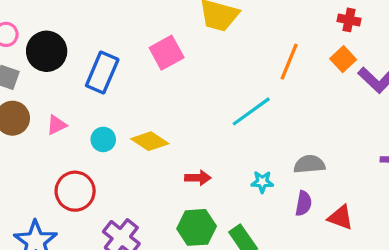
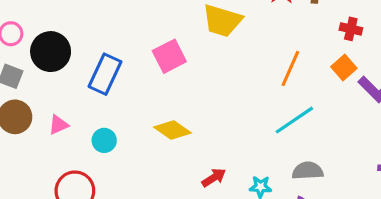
cyan line: (251, 111) -> (294, 120), moved
yellow diamond: (150, 141) -> (172, 130), moved
red arrow: (198, 178) -> (214, 178), moved, turned -35

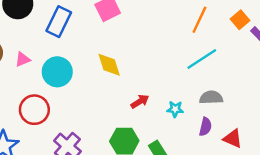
yellow diamond: (172, 130) -> (109, 65), turned 36
cyan circle: (104, 140) -> (57, 72), size x1.6

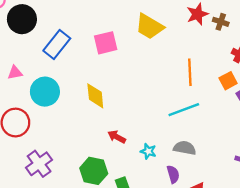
orange line: (199, 20) -> (190, 72), turned -40
red arrow: (140, 101) -> (117, 137), turned -132
purple semicircle: (205, 127) -> (173, 174), turned -42

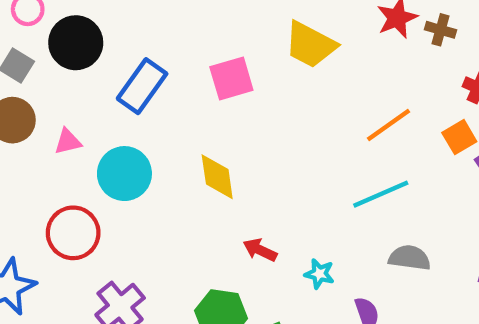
orange line: (190, 72) -> (388, 125), turned 60
gray semicircle: (185, 148) -> (409, 258), moved

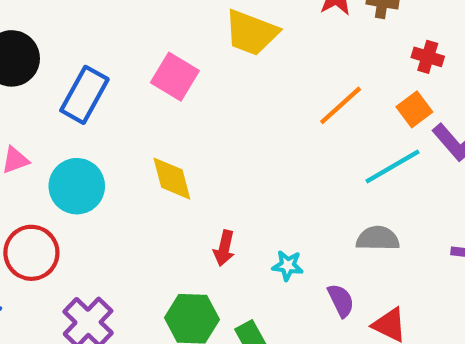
pink square: (231, 79) -> (175, 77), turned -36
cyan line: (381, 194) -> (393, 166), moved
red arrow: (260, 250) -> (224, 248), turned -96

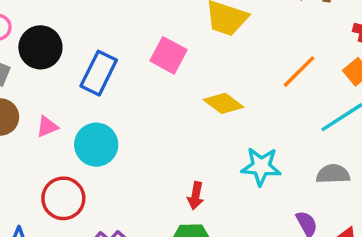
yellow diamond: (172, 179) -> (224, 103), moved, turned -36
red arrow: (224, 248) -> (196, 196), moved
cyan star: (288, 266) -> (261, 166), moved, size x1.6

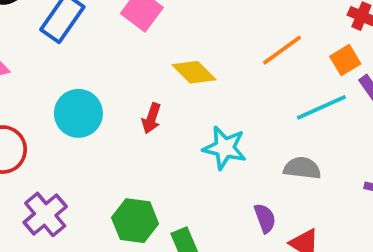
cyan circle: (96, 145) -> (78, 113), moved
red arrow: (196, 196) -> (151, 118), moved

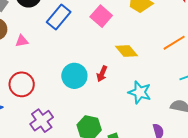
cyan circle: (78, 113) -> (74, 76), moved

